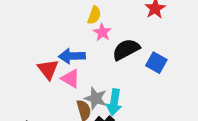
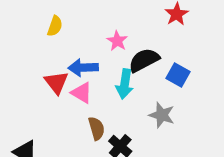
yellow semicircle: (94, 15) -> (55, 26), moved
gray star: (96, 98) -> (162, 115), moved
cyan arrow: (114, 102) -> (125, 84), moved

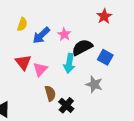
blue arrow: (83, 68) -> (41, 35), moved, turned -42
pink triangle: (82, 93) -> (40, 69), turned 42

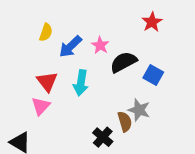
cyan arrow: (69, 63) -> (81, 83), moved
pink triangle: (40, 69) -> (41, 106), moved
brown semicircle: (50, 93) -> (125, 122), moved

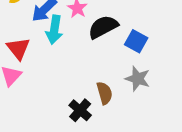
cyan arrow: (81, 83) -> (54, 30), moved
gray star: (139, 110) -> (138, 79), moved

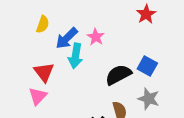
black semicircle: (103, 27) -> (118, 75), moved

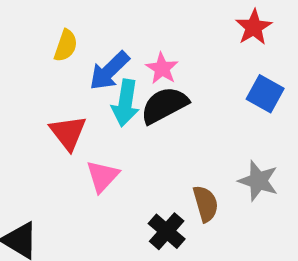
blue square: (147, 66) -> (265, 94), moved
black semicircle: (118, 75) -> (164, 105), moved
pink triangle: (38, 96) -> (102, 176), moved

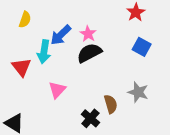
yellow semicircle: (66, 46) -> (25, 20), moved
cyan arrow: (125, 103) -> (44, 52), moved
red triangle: (68, 133) -> (21, 67), moved

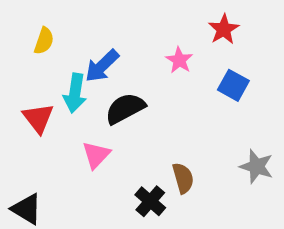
pink star: (88, 34) -> (179, 60), moved
black semicircle: (89, 53) -> (125, 108), moved
gray star: (138, 92) -> (257, 166), moved

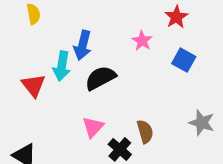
yellow semicircle: (44, 41) -> (33, 14), moved, turned -30
blue arrow: (102, 66) -> (83, 45), turned -32
pink triangle: (96, 155) -> (93, 127), moved

